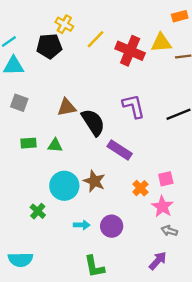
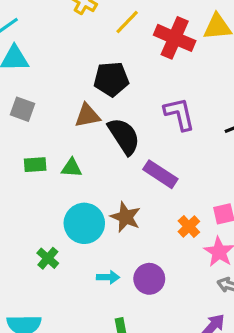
black pentagon: (49, 46) -> (111, 79), moved

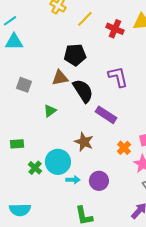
red cross: (175, 38) -> (115, 29), size x0.7
gray square: (22, 109) -> (24, 85), moved
green rectangle: (35, 165) -> (17, 144), moved
green triangle: (72, 168) -> (50, 111), turned -40
cyan circle: (84, 223) -> (58, 162), moved

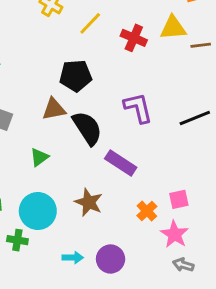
cyan circle: (58, 162) -> (38, 211), moved
green cross: (35, 168) -> (17, 240), turned -32

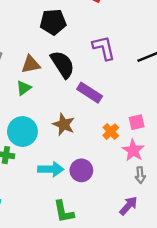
brown triangle: (54, 109) -> (31, 64), moved
cyan arrow: (73, 258) -> (51, 169), size x1.5
gray arrow: (183, 265) -> (140, 175), turned -112

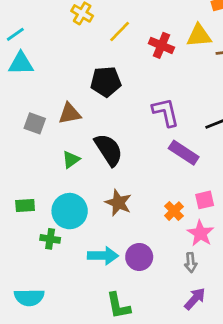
brown triangle: (31, 64) -> (70, 114), moved
black semicircle: (63, 64) -> (109, 150), moved
purple rectangle: (90, 93) -> (184, 153), moved
gray arrow: (140, 175) -> (191, 263), moved

